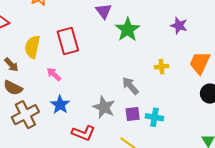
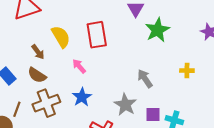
yellow semicircle: (32, 47) -> (61, 37), turned 130
gray arrow: (130, 86) -> (145, 79), moved

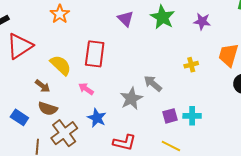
green star: (157, 30) -> (163, 17), moved
red rectangle: (97, 35) -> (95, 54), turned 32
gray star: (125, 105) -> (131, 99), moved, turned 30

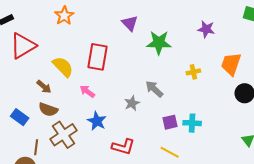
green star: (163, 17) -> (159, 43), moved, turned -30
gray star: (131, 99) -> (132, 103), size x0.7

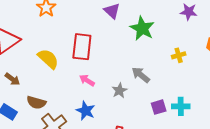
green star: (159, 43) -> (142, 28), turned 30
brown arrow: (44, 87) -> (12, 79), moved
pink arrow: (87, 91) -> (87, 80), moved

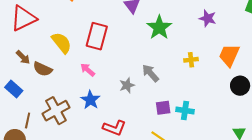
pink arrow: (87, 80) -> (88, 70), moved
brown semicircle: (36, 102) -> (43, 69), moved

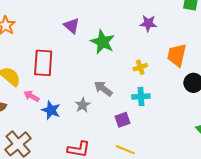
pink arrow: (88, 70) -> (31, 96), moved
blue star: (90, 100) -> (51, 110), moved
cyan cross: (185, 111) -> (141, 96), moved

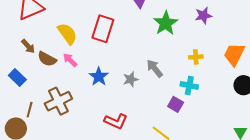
purple star: (148, 23) -> (203, 15), moved, turned -30
pink arrow: (31, 96) -> (70, 60), moved
purple square: (122, 120) -> (176, 104), moved, turned 35

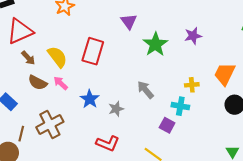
brown arrow: (28, 46) -> (28, 58), moved
yellow cross: (196, 57) -> (192, 85), moved
gray star: (131, 79) -> (116, 109), moved

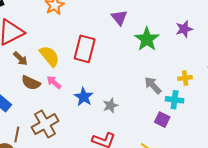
gray arrow: (145, 90) -> (153, 85), moved

